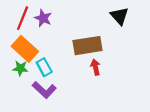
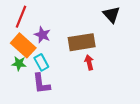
purple star: (43, 18) -> (42, 35), moved
purple L-shape: (44, 90) -> (41, 84), turned 40

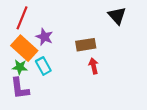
brown rectangle: (82, 42) -> (86, 45), size x0.7
purple L-shape: (41, 84) -> (20, 88), moved

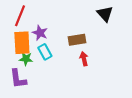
orange rectangle: (24, 48) -> (22, 43), turned 45
cyan rectangle: (43, 66) -> (45, 52), moved
green star: (20, 67) -> (26, 59), moved

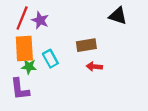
black triangle: (105, 14) -> (118, 16), turned -30
purple star: (40, 33) -> (40, 20), moved
red arrow: (84, 59) -> (94, 67), turned -72

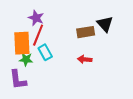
black triangle: (118, 16) -> (105, 24), moved, turned 30
red line: (22, 18) -> (38, 35), moved
brown rectangle: (86, 45) -> (86, 32), moved

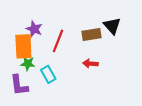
purple star: (36, 18) -> (34, 29), moved
red line: (38, 35) -> (58, 41), moved
cyan rectangle: (45, 52) -> (48, 74), moved

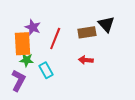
purple L-shape: (19, 85) -> (18, 80), turned -145

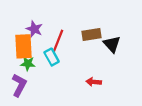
black triangle: (106, 24) -> (112, 44), moved
red arrow: (86, 60) -> (94, 82), moved
cyan rectangle: (46, 70) -> (52, 57), moved

